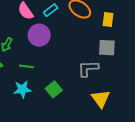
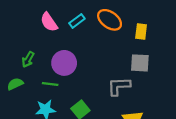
purple circle: (39, 35) -> (64, 63), moved

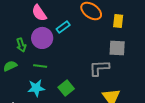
cyan rectangle: (77, 21) -> (63, 27), moved
green arrow: (28, 59) -> (21, 45), turned -48
purple circle: (64, 63) -> (42, 38), moved

